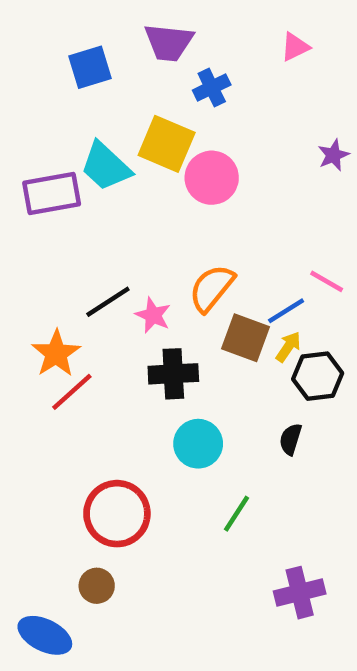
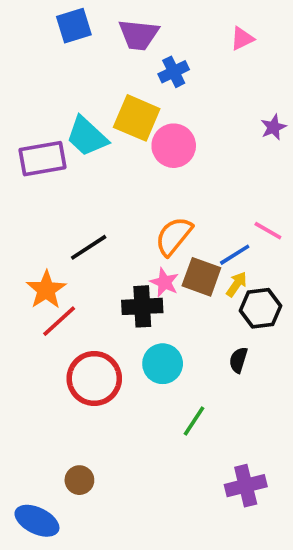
blue square: (90, 67) -> (74, 26), moved
pink star: (153, 315) -> (164, 282), moved
red circle: (117, 514) -> (94, 378), moved

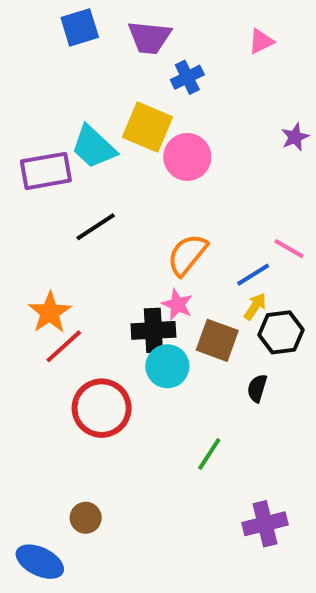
black line: (89, 247) -> (96, 227), moved
brown square: (201, 277) -> (217, 340), moved
cyan circle: (163, 364) -> (167, 366), moved

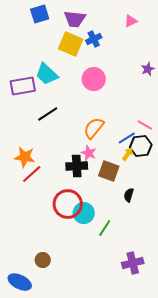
yellow square: (147, 127) -> (71, 44), moved
orange star: (50, 312) -> (25, 157), turned -30
black hexagon: (281, 332) -> (141, 146), moved
cyan circle: (167, 366) -> (84, 213), moved
red circle: (102, 408) -> (68, 204), moved

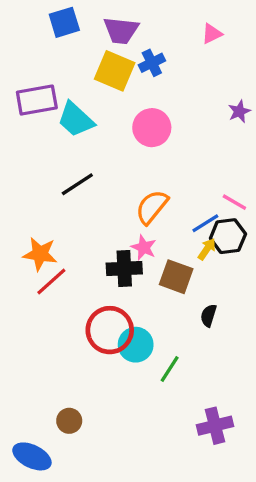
purple rectangle: (23, 86) -> (37, 100), moved

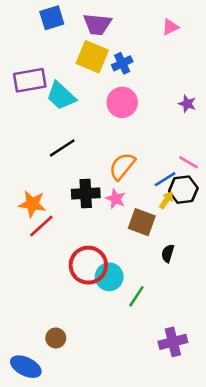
blue cross: (152, 63) -> (122, 63), moved
purple star: (239, 111) -> (187, 104), moved, turned -30
black cross: (124, 269) -> (86, 194), moved

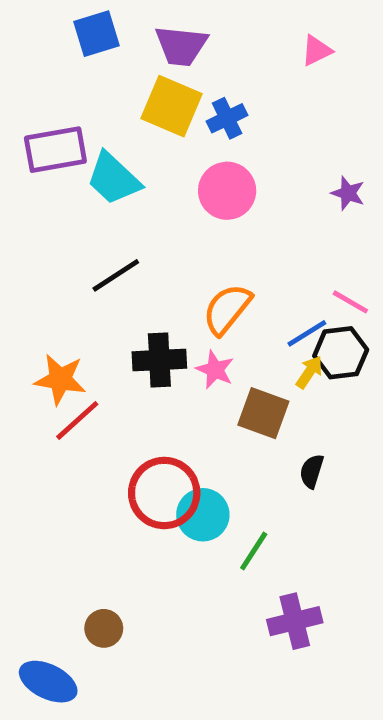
purple cross: (173, 342) -> (295, 621), moved

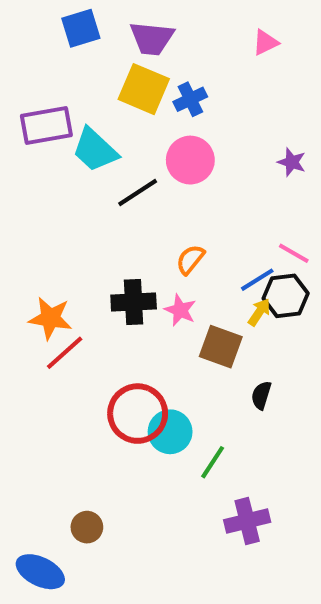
black line: (116, 275) -> (138, 192), moved
orange semicircle: (227, 309) -> (190, 259), size x0.7

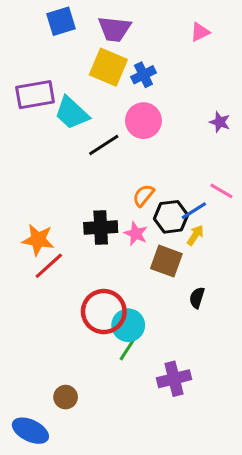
black hexagon: (286, 296) -> (171, 217), moved
green line: (213, 462) -> (128, 348), moved
purple cross: (247, 521) -> (174, 379), moved

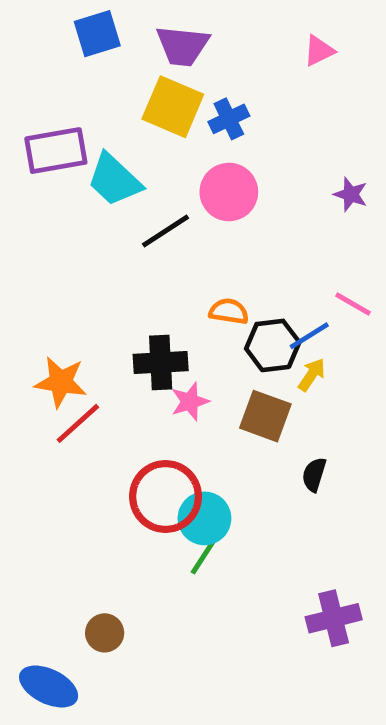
orange semicircle: (143, 195) -> (229, 311), turned 60
pink star: (136, 234) -> (190, 401), moved, turned 30
purple cross: (174, 379) -> (334, 618), moved

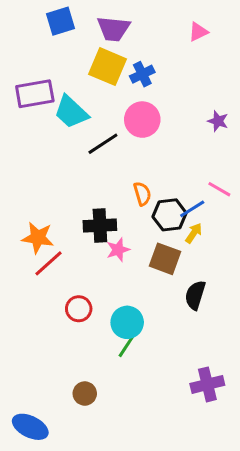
orange semicircle: (229, 311) -> (142, 194), turned 65
black semicircle: (314, 475) -> (195, 295), size x1.4
red circle: (165, 496) -> (79, 309), moved, size x0.6
brown circle: (105, 633) -> (85, 394), moved

